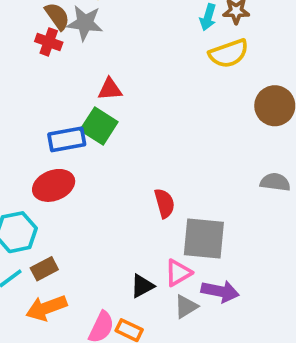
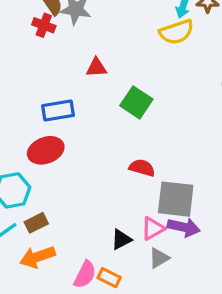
yellow semicircle: (229, 53) -> (176, 32), moved
green square: (99, 126) -> (136, 102), moved
red semicircle: (164, 203) -> (142, 168), turned -60
purple arrow: (220, 291) -> (184, 227), moved

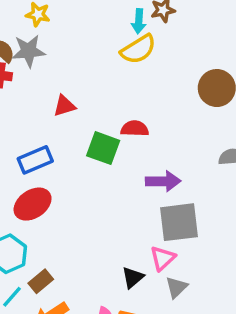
green square: (136, 102) -> (103, 148), moved
red semicircle: (142, 168) -> (135, 129), moved
purple arrow: (184, 227) -> (163, 181), moved

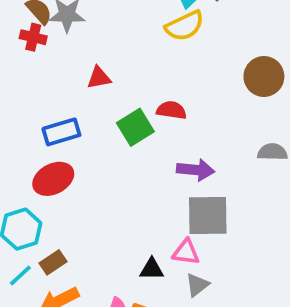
green square: (103, 148) -> (135, 127), turned 32
pink triangle: (163, 258) -> (186, 252), turned 44
black triangle: (133, 277) -> (152, 269), turned 35

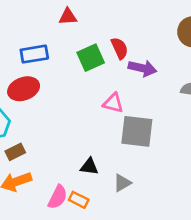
red semicircle: (171, 110) -> (120, 48), turned 50
purple arrow: (196, 170) -> (142, 68), moved
pink triangle: (186, 252) -> (113, 103), moved

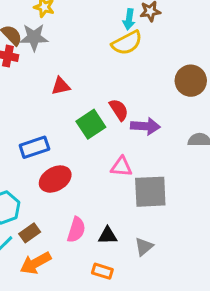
blue rectangle: (34, 54) -> (34, 147), moved
red ellipse: (24, 89) -> (55, 179), moved
pink semicircle: (58, 197) -> (76, 230), moved

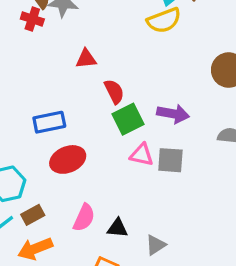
red semicircle: (119, 110) -> (114, 92), moved
green square: (91, 124) -> (128, 119), moved
gray square: (150, 192) -> (170, 160), moved, size x0.7

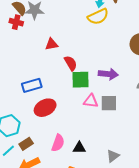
green square: (128, 119) -> (81, 80), turned 30
gray triangle: (156, 245) -> (113, 156), moved

